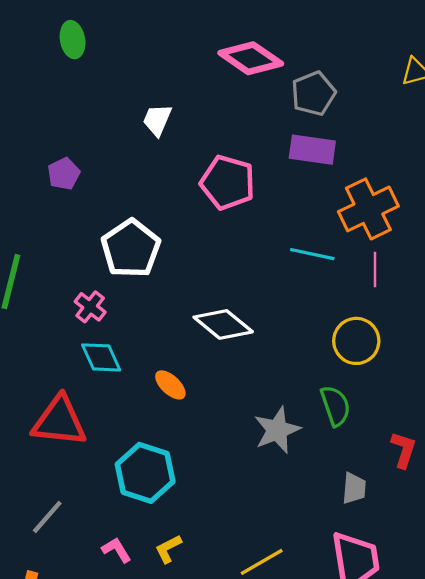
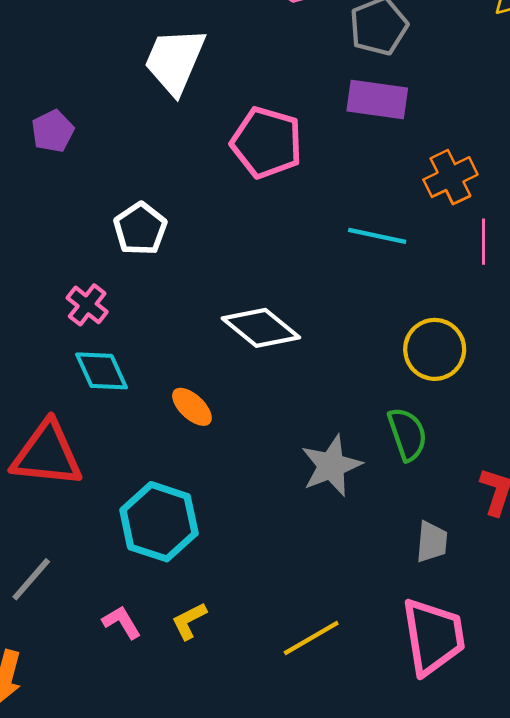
white trapezoid: (157, 120) -> (175, 61), size x1.6
orange cross: (368, 209) -> (450, 177), size x0.7
white pentagon: (131, 249) -> (140, 229), size x0.7
pink line: (375, 269) -> (483, 242), moved

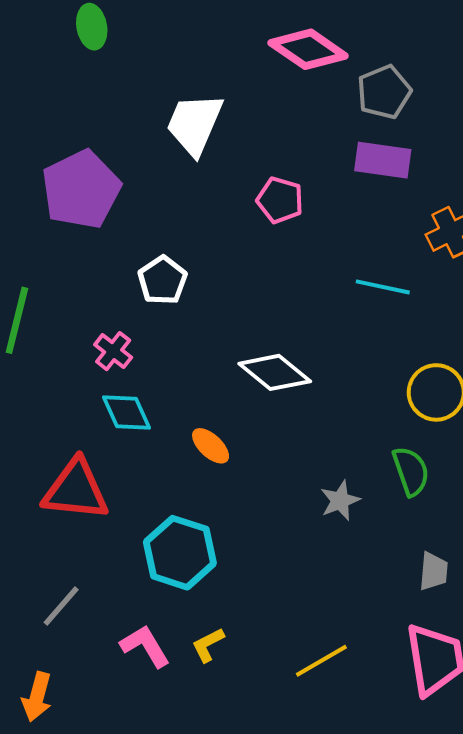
purple pentagon: (53, 131) -> (81, 189), size x2.0
pink pentagon: (267, 143) -> (280, 200), size x0.7
gray star: (331, 466) -> (340, 501), size x0.7
pink L-shape: (122, 622) -> (145, 646), size x1.4

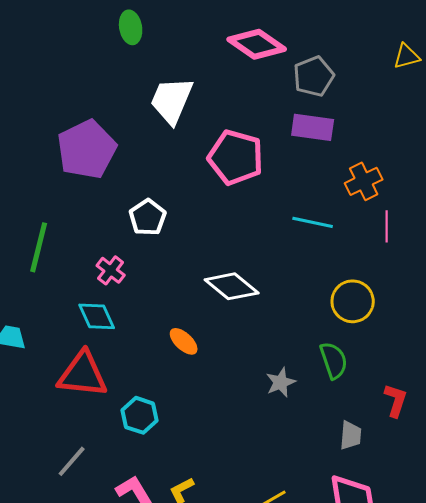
green ellipse: (92, 27) -> (131, 27), moved
pink pentagon: (280, 200) -> (236, 157), size x1.6
cyan diamond: (126, 412) -> (97, 316), moved
cyan hexagon: (180, 553) -> (140, 415), moved, size x0.7

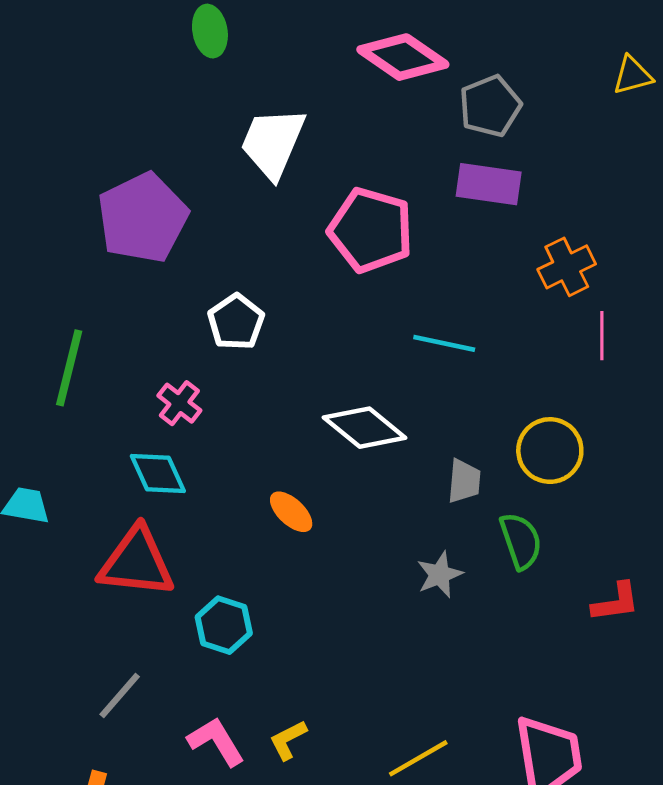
cyan line: (313, 222) -> (444, 343), moved
red L-shape: (396, 400) -> (616, 602), turned 64
gray trapezoid: (351, 435) -> (464, 481), moved

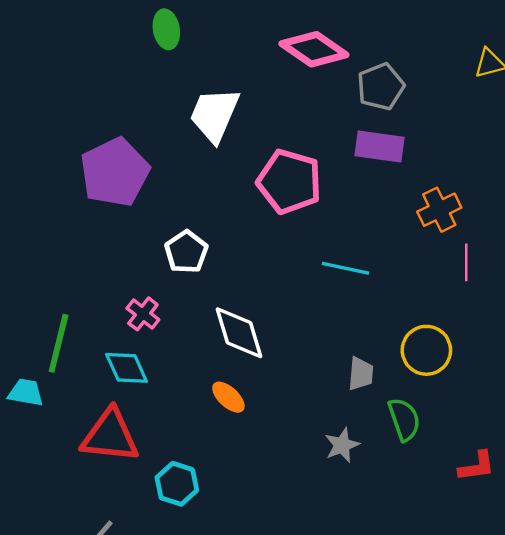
green line: (69, 368) -> (59, 343), moved
white diamond: (365, 428) -> (239, 333), moved, turned 34

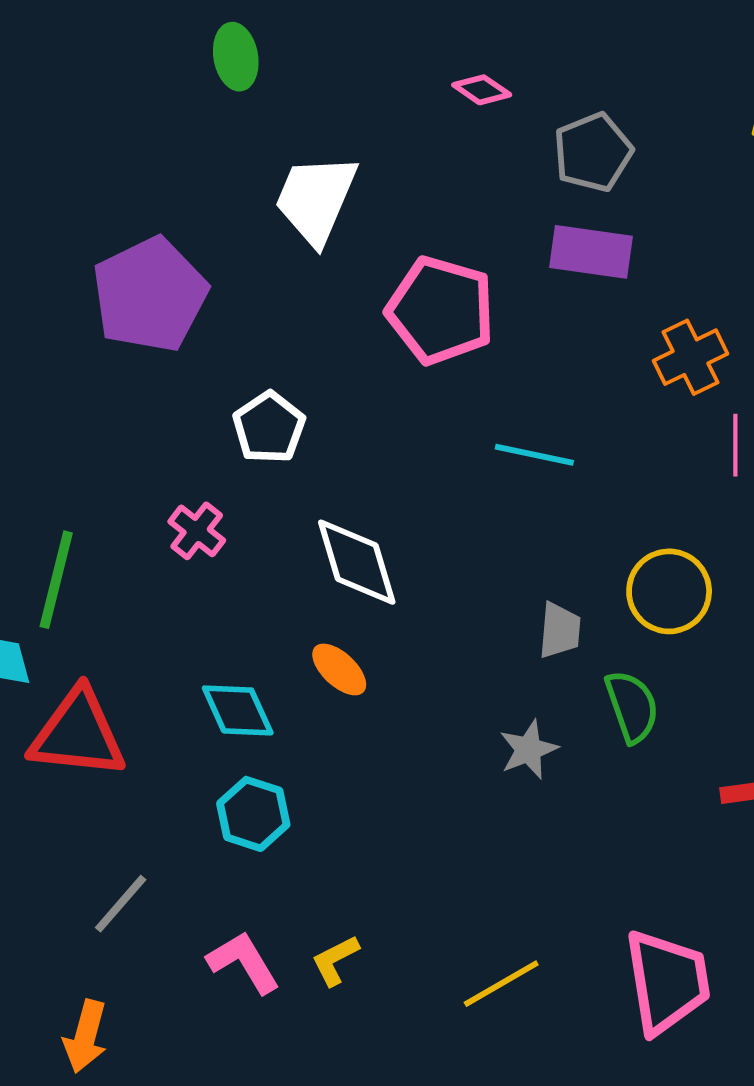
pink diamond: (314, 49) -> (482, 90), size x0.5
cyan diamond: (127, 368) -> (238, 710), moved
red triangle: (110, 436) -> (78, 734), moved

